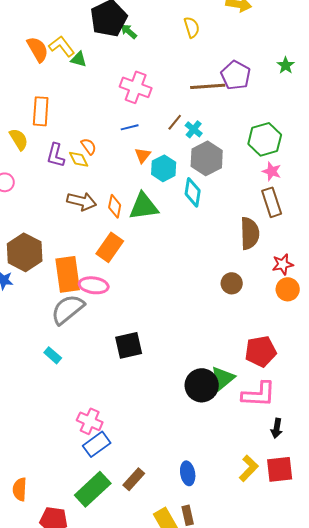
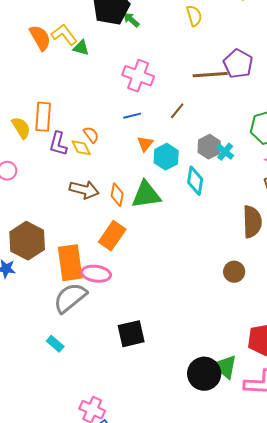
orange rectangle: (41, 111) -> (43, 117), moved
cyan cross: (194, 129) -> (225, 152), moved
gray hexagon: (207, 158) -> (209, 147), size x0.7
green triangle: (223, 378) -> (225, 367), turned -40

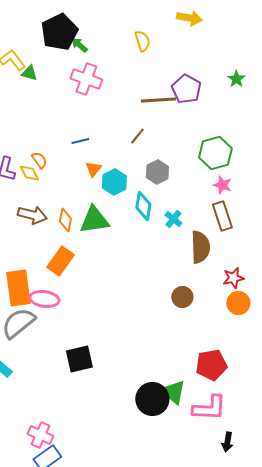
pink cross: (138, 76) -> (86, 79), moved
brown line: (177, 111) -> (137, 136), moved
cyan cross: (225, 152) -> (173, 219), moved

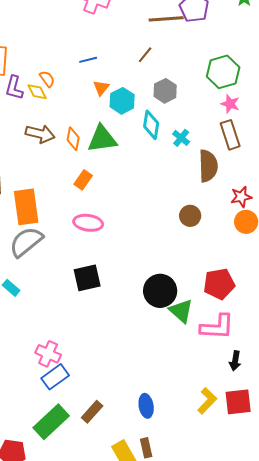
orange rectangle: (60, 261) -> (83, 180), moved, size x0.7
pink ellipse: (44, 299) -> (88, 223), moved
black circle: (152, 399) -> (160, 291), moved

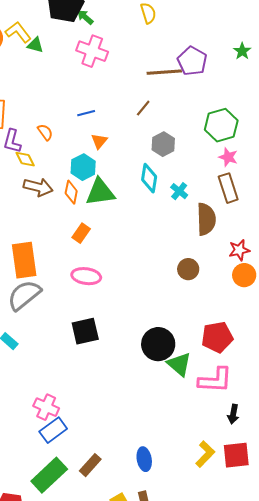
yellow diamond: (37, 92) -> (25, 159), moved
cyan hexagon: (122, 101) -> (83, 167), moved

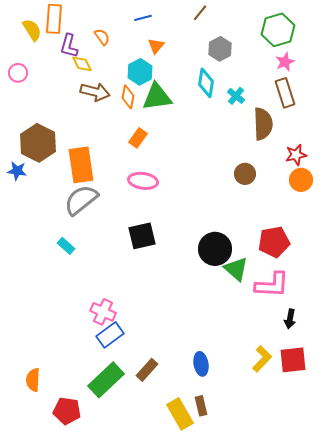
pink star: (228, 157) -> (285, 62), turned 30

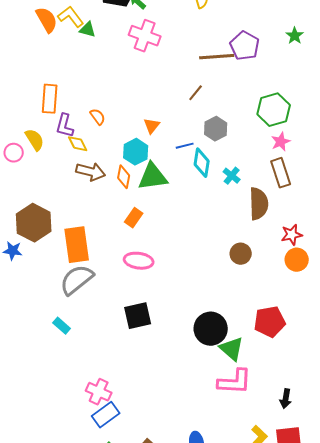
blue line: (143, 18) -> (185, 146), moved
yellow semicircle: (32, 30) -> (35, 140), moved
pink L-shape: (272, 285) -> (235, 382), moved

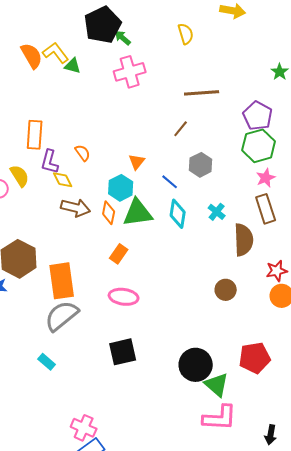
pink cross: (145, 36) -> (130, 72), turned -36
purple pentagon: (245, 46) -> (258, 116), moved
blue line: (185, 146) -> (170, 182), turned 54
cyan diamond: (202, 163) -> (178, 214), moved

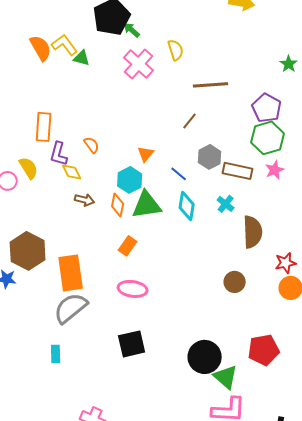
yellow semicircle: (186, 34) -> (176, 50), moved
pink cross: (130, 72) -> (139, 64), turned -32
brown arrow: (76, 208) -> (85, 200), size x0.7
brown rectangle: (266, 209) -> (238, 171), moved, turned -60
cyan rectangle: (47, 362) -> (56, 354), turned 48

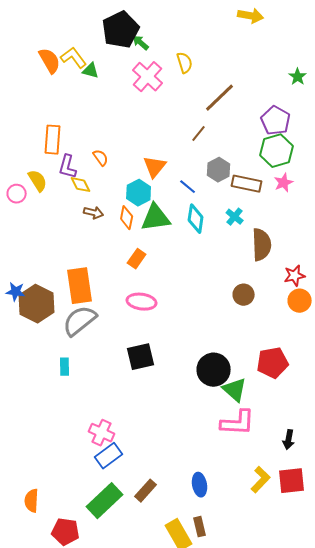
brown line: (211, 85) -> (220, 98), turned -40
orange triangle: (146, 154) -> (155, 167), size x1.4
brown hexagon: (28, 251) -> (37, 304), moved

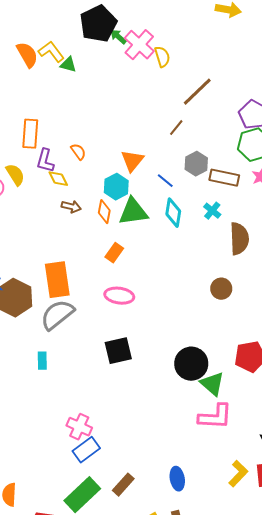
pink cross: (148, 77) -> (139, 45), moved

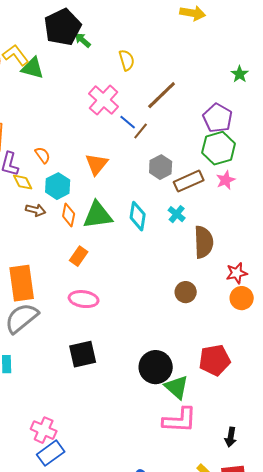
pink cross: (139, 45) -> (104, 100), moved
green triangle: (68, 65) -> (33, 68), size x1.4
brown rectangle: (224, 178) -> (189, 181), turned -36
blue line: (165, 181) -> (128, 122), moved
cyan hexagon: (116, 187) -> (58, 186), moved

